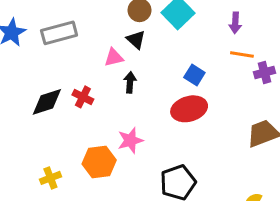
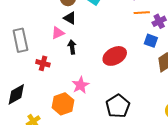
gray rectangle: (59, 33) -> (20, 40), moved, turned -75
blue square: (194, 75) -> (151, 41), moved
black diamond: (47, 102) -> (16, 94), moved

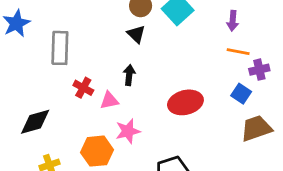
pink triangle: (58, 33) -> (109, 100), moved

